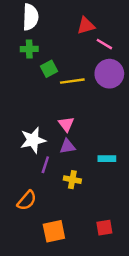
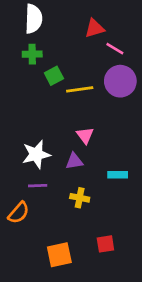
pink triangle: (66, 124) -> (85, 135), moved
purple line: (45, 165) -> (38, 186), moved, turned 70
orange semicircle: (27, 201) -> (19, 213), moved
red square: (104, 228) -> (105, 244), moved

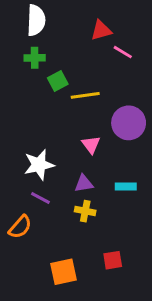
purple circle: (120, 81) -> (129, 123), moved
purple triangle: (74, 161) -> (84, 184), moved
purple line: (38, 186) -> (40, 198), turned 30

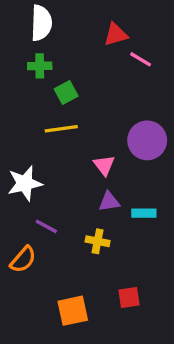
yellow line: (85, 95) -> (61, 129), moved
white star: (39, 165) -> (25, 183), moved
purple triangle: (84, 184) -> (109, 202), moved

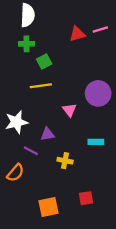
red triangle: (116, 35) -> (77, 34), moved
pink line: (141, 59) -> (100, 29), moved, turned -48
purple triangle: (109, 202) -> (47, 134), moved

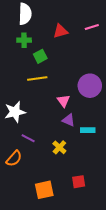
red triangle: (77, 34) -> (60, 31), moved
purple triangle: (47, 134) -> (69, 120), moved, turned 32
yellow cross: (65, 161) -> (59, 147), turned 32

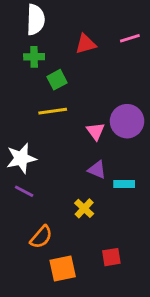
pink triangle: (63, 101) -> (96, 131), moved
purple line: (28, 138) -> (24, 191), moved
orange semicircle: (14, 158) -> (41, 237), moved

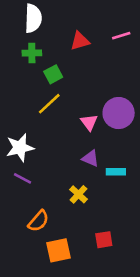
yellow line: (53, 111) -> (49, 104), turned -35

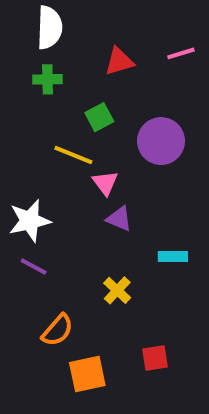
green square: (53, 74) -> (99, 117), moved
yellow line: (49, 104) -> (73, 155), turned 65
purple circle: (119, 113) -> (161, 141), moved
pink triangle: (89, 122) -> (105, 183), moved
purple triangle: (91, 158) -> (119, 219), moved

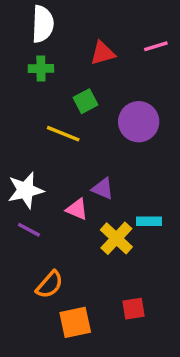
pink triangle: (105, 183) -> (77, 209), moved, turned -30
yellow cross: (117, 290) -> (116, 238), moved, size x1.4

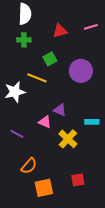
white star: (25, 190) -> (15, 92), moved
cyan rectangle: (149, 221) -> (92, 122), moved

